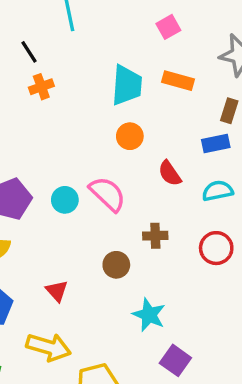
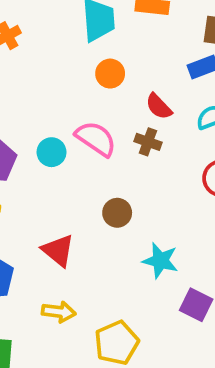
brown cross: (155, 236) -> (148, 142), moved, turned 30
red triangle: (57, 291) -> (58, 251), size x1.4
yellow arrow: (49, 347) -> (59, 312), size x0.7

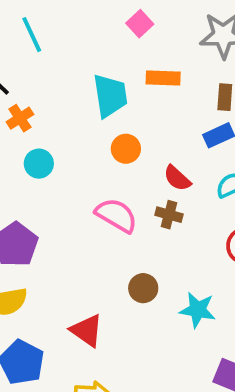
cyan circle: (52, 152) -> (39, 164), moved
cyan star: (160, 261) -> (198, 310), moved

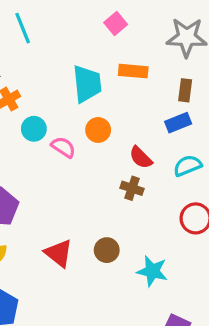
cyan circle: (39, 164) -> (34, 129), moved
pink semicircle: (116, 215) -> (63, 147), moved, size x0.7
red triangle: (87, 330) -> (59, 253), moved

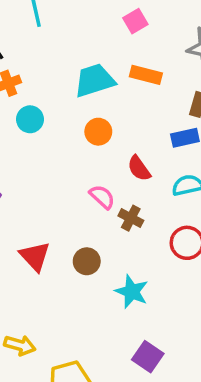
cyan trapezoid: (87, 84) -> (94, 80), turned -111
pink semicircle: (63, 147) -> (102, 197), moved
brown cross: (132, 188) -> (131, 218), moved

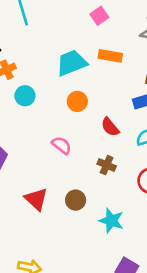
pink semicircle: (102, 197) -> (62, 145), moved

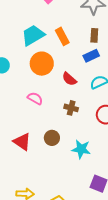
orange rectangle: (110, 56) -> (62, 36), moved, turned 60
orange circle: (77, 101) -> (42, 64), size x1.5

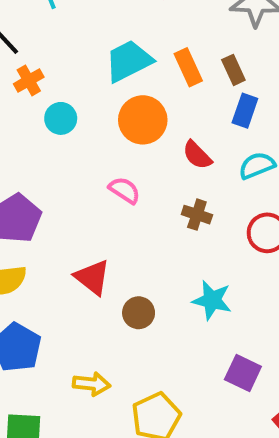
brown rectangle: (94, 35) -> (233, 70), moved, turned -32
blue rectangle: (91, 56) -> (245, 111), turned -49
brown circle: (52, 138) -> (139, 313), moved

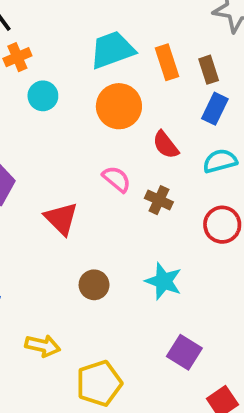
pink semicircle: (124, 190) -> (117, 179), moved
red triangle: (92, 277) -> (61, 219), moved

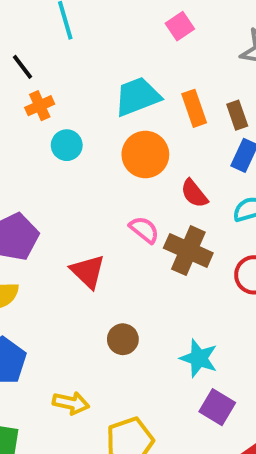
brown cross: (159, 200) -> (188, 251), size x1.6
cyan star: (164, 281) -> (199, 358), moved

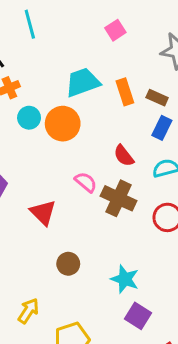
brown rectangle: (237, 115) -> (157, 98), turned -48
orange circle: (145, 154) -> (63, 124), moved
yellow arrow: (71, 403) -> (28, 311), turned -70

